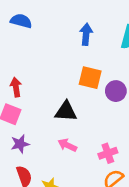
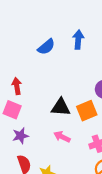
blue semicircle: (21, 21) -> (46, 47), moved, turned 126
orange square: (90, 78) -> (87, 111), moved, turned -36

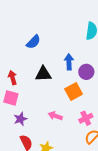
blue arrow: (78, 40) -> (69, 62), moved
black triangle: (61, 107) -> (43, 74), moved

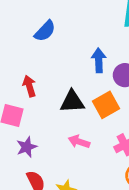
black triangle: (43, 74) -> (72, 102), moved
red arrow: (12, 78) -> (29, 86), moved

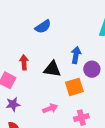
black triangle: (72, 102) -> (52, 69), moved
pink arrow: (79, 142) -> (50, 108), turned 128

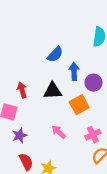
blue semicircle: (43, 27) -> (55, 54), moved
pink arrow: (50, 108) -> (59, 132), turned -104

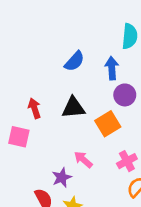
blue arrow: (74, 71) -> (112, 68), moved
purple star: (20, 135) -> (62, 178), moved

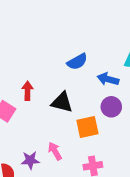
blue arrow: (112, 68) -> (108, 79), turned -90

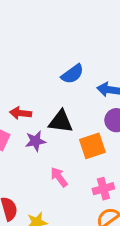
red arrow: (27, 91) -> (21, 113), turned -78
purple star: (30, 160) -> (35, 141), moved

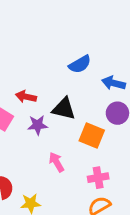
orange square: (92, 146) -> (92, 135), turned 35

